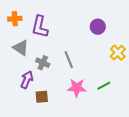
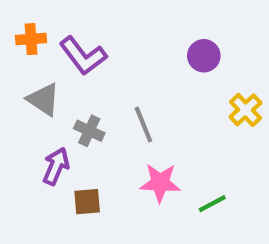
purple L-shape: (40, 27) -> (83, 56), turned -50
green line: (104, 86) -> (212, 204), moved

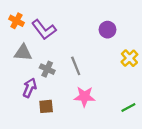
orange cross: (31, 39) -> (16, 21), turned 32
gray triangle: (43, 100) -> (23, 53), turned -30
green line: (212, 204) -> (128, 108), moved

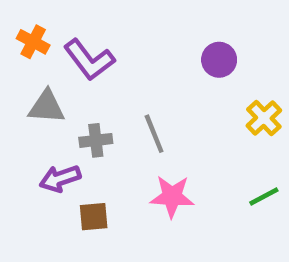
gray cross: (47, 69) -> (96, 140), turned -32
purple arrow: (30, 88) -> (60, 179), turned -132
green line: (128, 108) -> (264, 196), moved

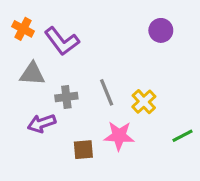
purple circle: (219, 60) -> (161, 30), moved
yellow cross: (264, 118) -> (144, 102), moved
brown square: (94, 217) -> (83, 150), moved

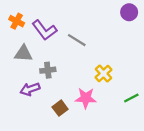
purple circle: (161, 30) -> (129, 12), moved
gray line: (107, 92) -> (77, 40), moved, turned -36
brown square: (83, 150) -> (60, 108), turned -32

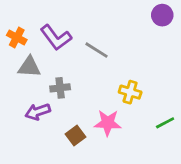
orange cross: (17, 21) -> (17, 38), moved
yellow cross: (104, 74) -> (130, 92), turned -30

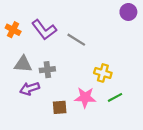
gray triangle: (29, 67) -> (23, 64), moved
green line: (165, 123) -> (115, 97), moved
brown square: (75, 135) -> (60, 107), turned 32

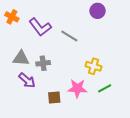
purple circle: (128, 12) -> (98, 11), moved
orange cross: (13, 30) -> (12, 17), moved
purple arrow: (30, 89) -> (27, 80), turned -120

